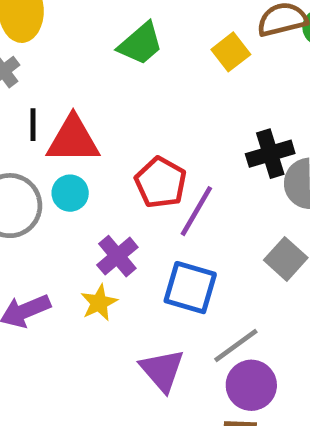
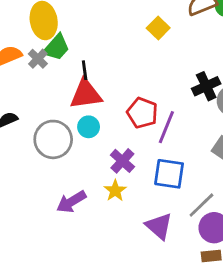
green trapezoid: (141, 44) -> (56, 47), moved
yellow square: (231, 52) -> (158, 28), moved
black line: (33, 125) -> (85, 70), moved

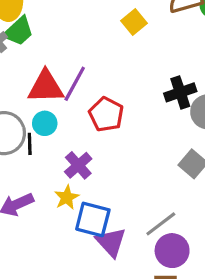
black line: (85, 70) -> (30, 144), moved
purple line: (166, 127) -> (75, 84), moved
blue square: (169, 174) -> (93, 219), moved

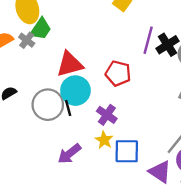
purple line: (75, 84) -> (148, 40), moved
cyan circle: (45, 123) -> (75, 91), size x1.6
purple triangle: (111, 242) -> (160, 172), moved

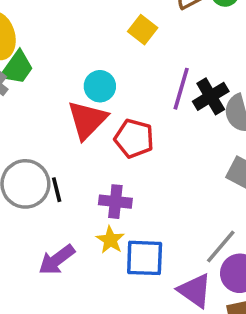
red triangle: (70, 64) -> (87, 120), moved, turned -32
cyan circle: (75, 91) -> (100, 86), moved, size x0.7
purple cross: (107, 115) -> (115, 202), turned -30

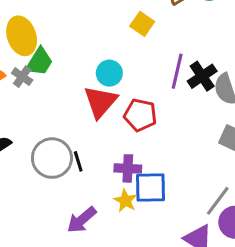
blue square: (145, 258) -> (151, 187), moved

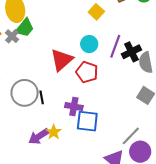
cyan circle: (109, 73) -> (89, 44), moved
yellow star: (125, 201) -> (54, 132), moved

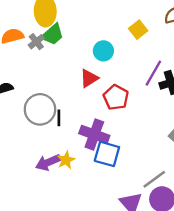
cyan circle: (89, 44) -> (103, 51), moved
red triangle: (62, 60) -> (89, 78), size x0.7
purple cross: (74, 106) -> (94, 135), size x1.4

